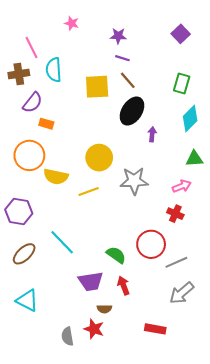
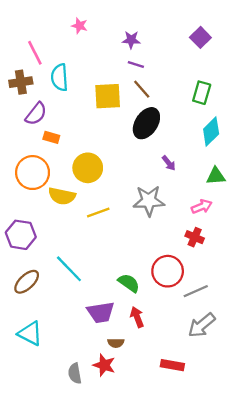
purple arrow: (152, 134) -> (169, 163), moved, turned 136
yellow circle: (99, 158) -> (88, 168), moved

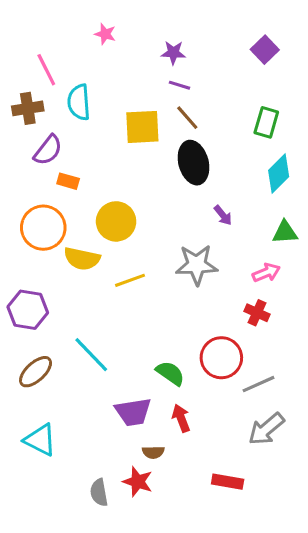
black ellipse: (146, 123) -> (193, 163), turned -48

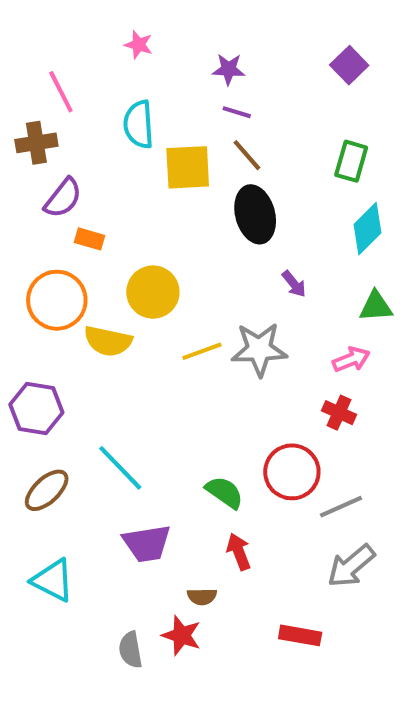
cyan semicircle: (79, 102) -> (139, 124), moved
yellow line: (130, 280) -> (202, 351), moved
purple trapezoid: (133, 412) -> (147, 543), moved

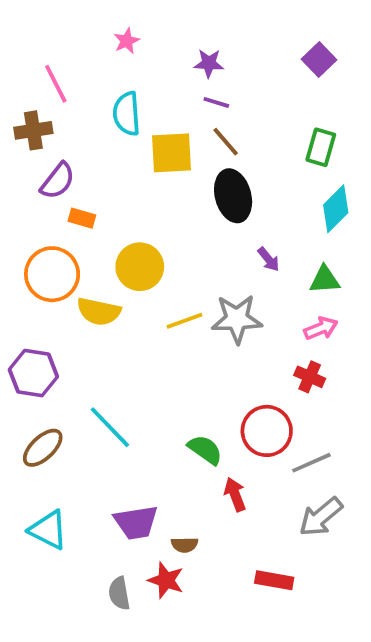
pink star: (139, 45) -> (127, 41), turned 30
green triangle: (376, 306) -> (325, 280), moved
purple trapezoid: (147, 543) -> (136, 522), moved
red arrow: (239, 552) -> (235, 494), moved

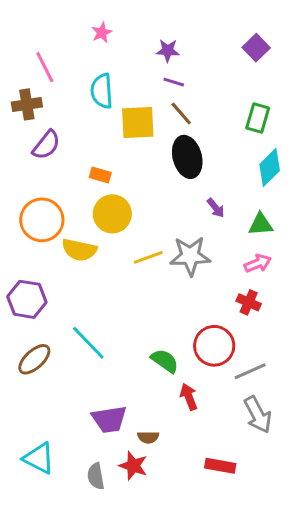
orange rectangle: (82, 218) -> (100, 175), moved
gray arrow: (321, 517) -> (258, 415), turned -78
cyan triangle: (48, 530) -> (39, 458), moved

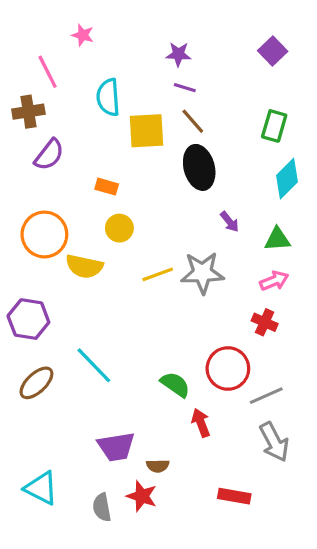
pink star: (102, 33) -> (83, 35), moved, turned -30
yellow circle: (112, 214) -> (119, 228), size x0.7

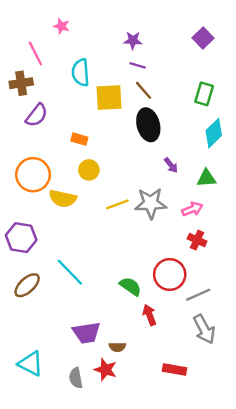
pink arrow: (274, 281) -> (192, 209), moved

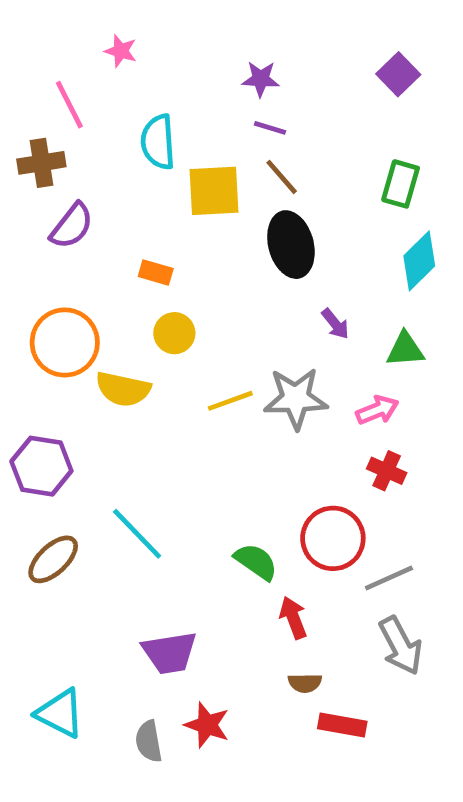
brown semicircle: (117, 347) -> (305, 683), moved

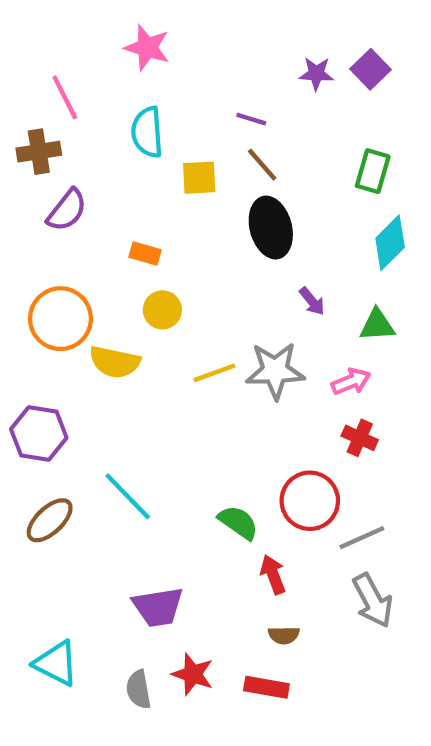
pink star: (121, 51) -> (147, 48), moved, size x1.5
purple star: (261, 79) -> (316, 74), moved
yellow square: (214, 191) -> (199, 178), size x0.7
red rectangle: (342, 725) -> (266, 687), moved

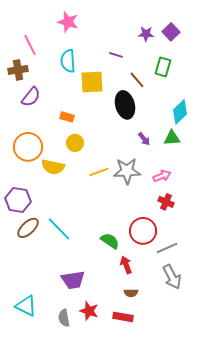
brown line: (262, 165) -> (137, 80), moved
green rectangle: (373, 171) -> (163, 67), moved
yellow square: (199, 178) -> (92, 82), size x1.4
green triangle: (377, 325) -> (172, 138), moved
brown ellipse: (50, 520) -> (28, 228), moved

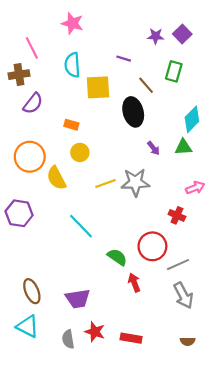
yellow semicircle: (53, 167) -> (56, 178), turned 50
pink arrow: (162, 176) -> (195, 188), moved
brown ellipse: (28, 228) -> (32, 291), moved, turned -70
cyan line: (59, 229) -> (81, 226), moved
brown semicircle: (131, 293) -> (188, 341), moved

